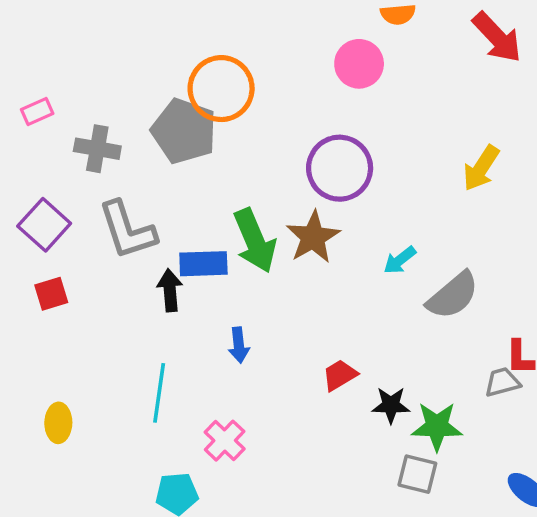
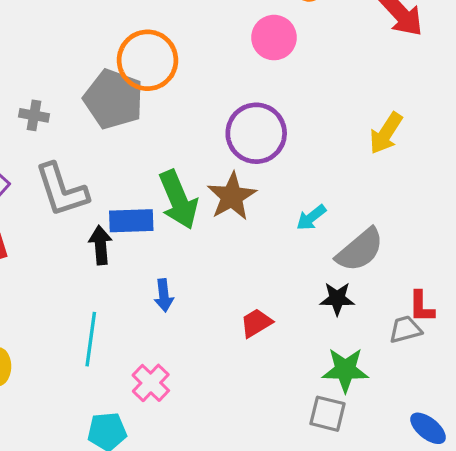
gray cross: (97, 149) -> (34, 115), size x0.7
black star: (391, 405) -> (337, 299), moved

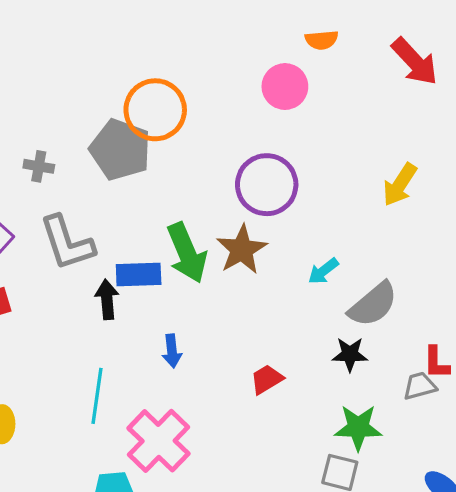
pink cross: (151, 383) -> (159, 441), size x1.6

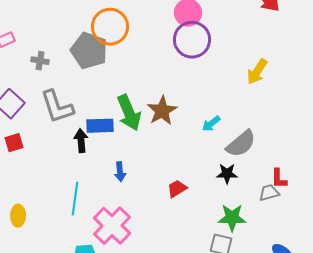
purple circle: (267, 185) -> (192, 40), moved

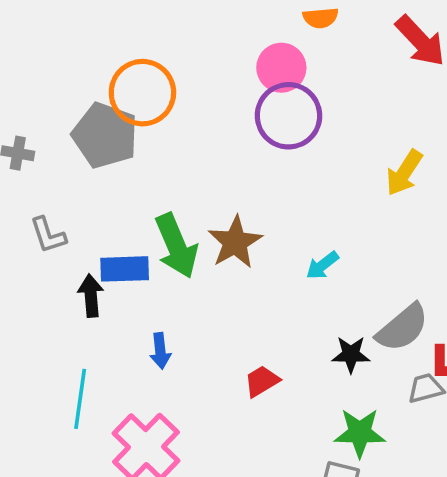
gray L-shape: (57, 107) -> (48, 235), size x0.6
gray semicircle: (241, 144) -> (402, 328), moved

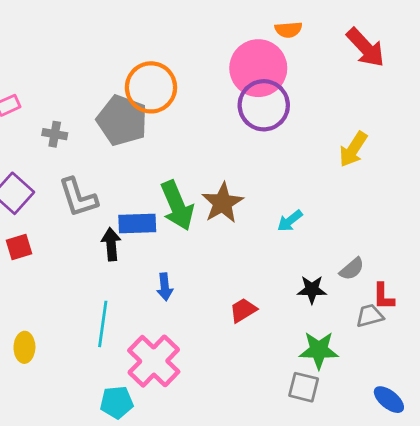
pink circle: (281, 68) -> (258, 68), size x1.5
gray L-shape: (48, 235) -> (78, 197), size x1.4
gray semicircle: (402, 328) -> (352, 269), size x0.6

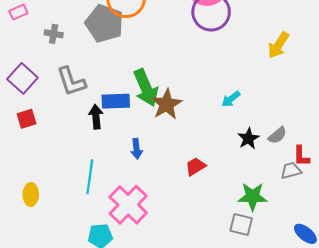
brown star: (223, 203) -> (167, 104), moved
black star: (312, 290) -> (248, 138), moved, turned -30

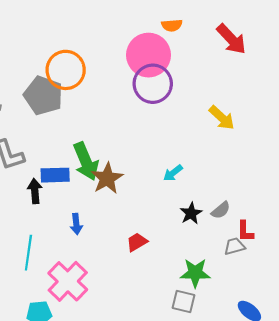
yellow arrow: (278, 45) -> (222, 118), turned -80

